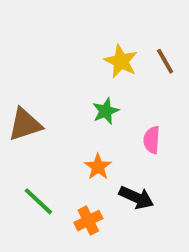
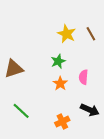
orange star: (98, 167) -> (60, 83), moved
black arrow: (136, 197) -> (90, 110), moved
orange cross: (88, 221) -> (62, 122), moved

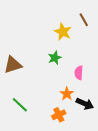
brown line: (91, 34) -> (84, 20), moved
orange star: (60, 83) -> (67, 94), moved

